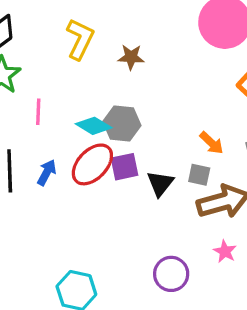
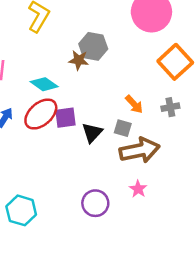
brown star: (131, 57) -> (79, 60), moved
gray hexagon: (122, 124) -> (93, 46), moved

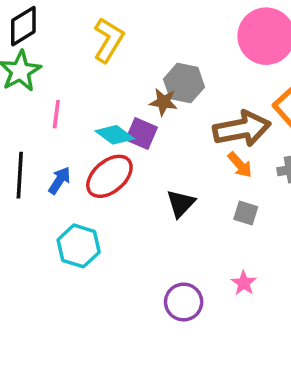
purple square: (65, 118) -> (142, 134), moved, turned 30
gray square: (123, 128) -> (246, 213), moved
brown arrow: (140, 150) -> (242, 129), moved
cyan hexagon: (21, 210) -> (79, 246), moved

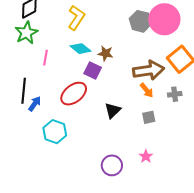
gray hexagon: (184, 83) -> (140, 21), moved
cyan diamond: (115, 135) -> (80, 49), moved
blue arrow: (59, 180) -> (35, 104), moved
gray square: (246, 213) -> (149, 117), turned -32

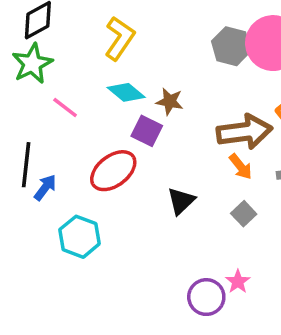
pink line: (46, 58) -> (65, 108), turned -63
gray square: (149, 117) -> (244, 214), turned -32
purple circle: (112, 165) -> (206, 297), moved

